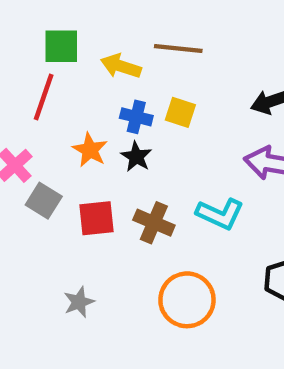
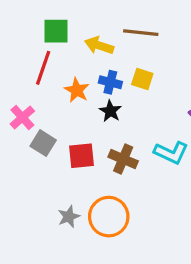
orange star: (90, 150) -> (77, 90), moved
orange circle: (187, 300) -> (109, 217), moved

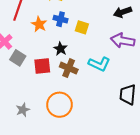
yellow square: (142, 79) -> (82, 27), moved
black star: (110, 111) -> (61, 49), moved
gray star: (69, 217) -> (23, 110), moved

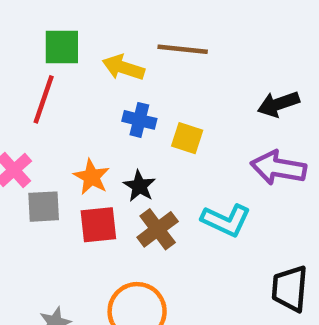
orange star: (39, 24) -> (92, 177), moved
gray square: (18, 58) -> (44, 207), turned -35
brown cross: (69, 68) -> (158, 229), turned 30

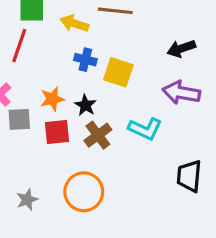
yellow square: (187, 138) -> (118, 72), size x1.4
orange star: (92, 177) -> (52, 99), turned 30

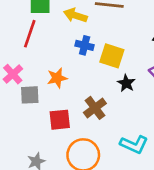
black star: (85, 105) -> (126, 83), moved
cyan L-shape: (145, 129) -> (134, 144), moved
red square: (57, 132) -> (60, 120), moved

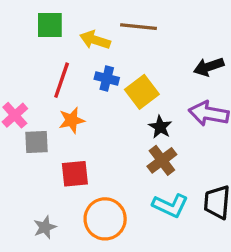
red line: (30, 34) -> (62, 80), moved
yellow square: (112, 56) -> (142, 92), turned 35
brown cross: (95, 108) -> (162, 160), moved

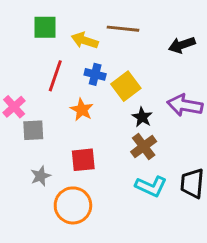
black arrow: (209, 67) -> (182, 45), moved
orange star: (72, 120) -> (82, 110), moved, turned -30
red square: (75, 174) -> (83, 160), moved
orange circle: (105, 219) -> (73, 205), moved
gray star: (45, 227) -> (41, 176), moved

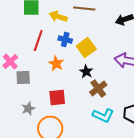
black star: (142, 117) -> (86, 72), moved

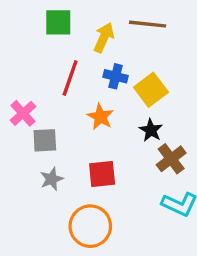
yellow arrow: (58, 17) -> (104, 38), turned 96
gray star: (28, 109) -> (52, 179), moved

